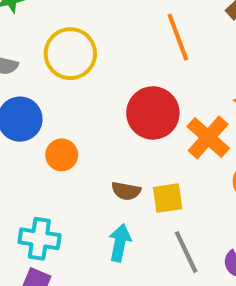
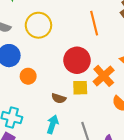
yellow square: (168, 198) -> (80, 88), moved

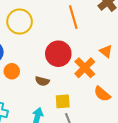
yellow square: (80, 88) -> (63, 101), moved
brown semicircle: (59, 98) -> (42, 81), moved

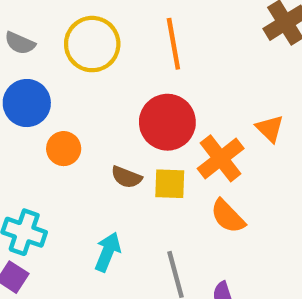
orange line: (73, 17) -> (173, 44), moved
orange semicircle: (102, 94) -> (228, 216), moved
yellow square: (63, 101) -> (170, 184), moved

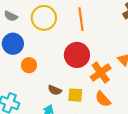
brown semicircle: (126, 177) -> (55, 90), moved
yellow square: (170, 184) -> (75, 95), moved

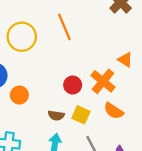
red circle: (77, 55) -> (73, 85), moved, size x0.6
yellow square: (75, 95) -> (81, 115), turned 35

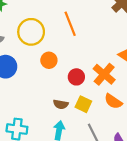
orange circle: (19, 95) -> (49, 60), moved

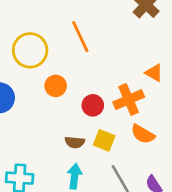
orange cross: (104, 74) -> (129, 100), turned 30

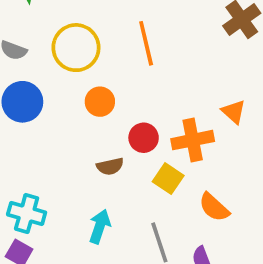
orange semicircle: (143, 134) -> (214, 207), moved
yellow square: (104, 140) -> (168, 179), moved
brown semicircle: (75, 142) -> (110, 166), moved, turned -30

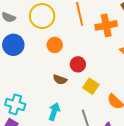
orange cross: (193, 140) -> (106, 25), moved
brown semicircle: (110, 166) -> (60, 80), turned 32

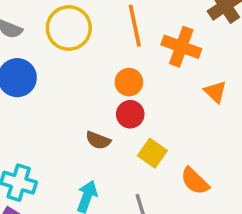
orange cross: (106, 25) -> (181, 47), turned 30
orange circle: (55, 45) -> (129, 82), moved

